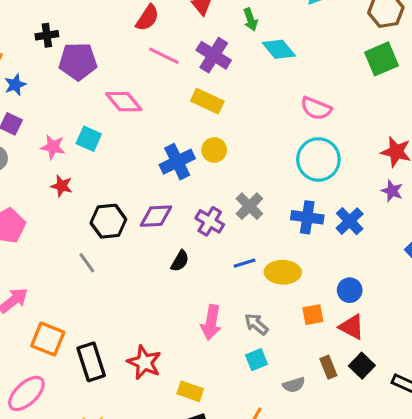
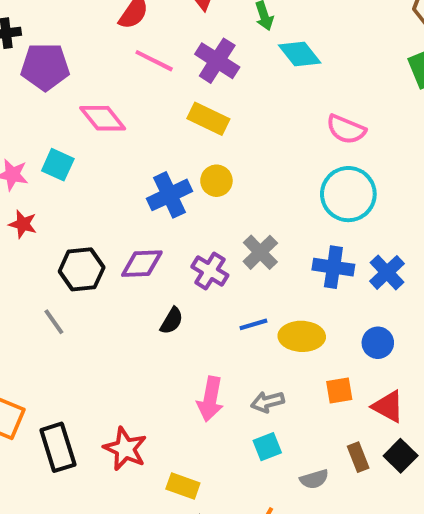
blue circle: (350, 290) -> (378, 343), moved
gray arrow: (256, 324) -> (268, 402), turned -55

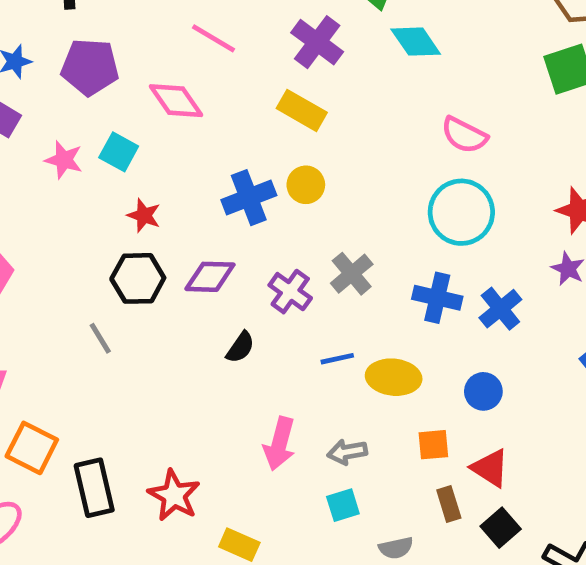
pink line: (154, 61) -> (213, 38), moved
purple pentagon: (45, 67) -> (90, 67), moved
red star: (23, 224) -> (144, 216), moved
brown rectangle: (358, 457) -> (449, 504), moved

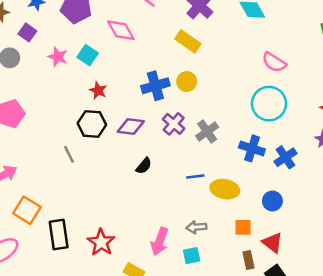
purple cross: (290, 292) -> (174, 124), moved
pink arrow: (279, 444) -> (160, 242), moved

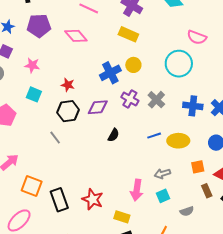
cyan square: (88, 55) -> (34, 94), moved
cyan circle: (269, 104) -> (179, 64), moved

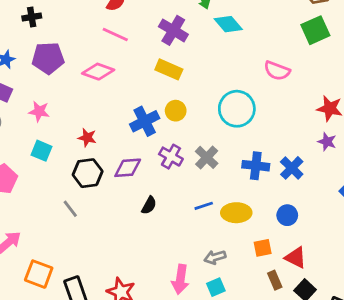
pink diamond: (76, 36) -> (98, 72), turned -30
pink semicircle: (197, 37) -> (277, 71), moved

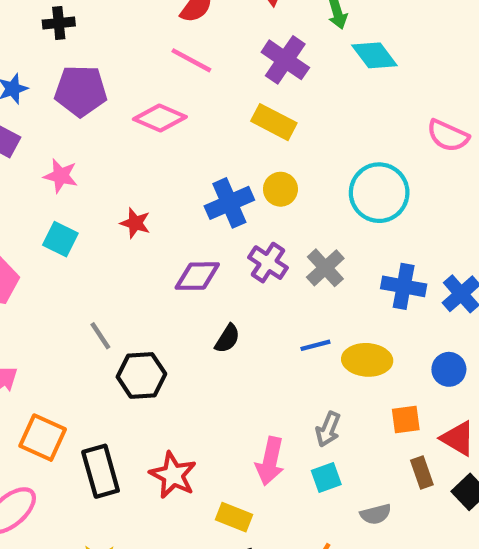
black hexagon: (88, 173) -> (141, 375), moved
gray arrow: (215, 257) -> (328, 429), turned -55

